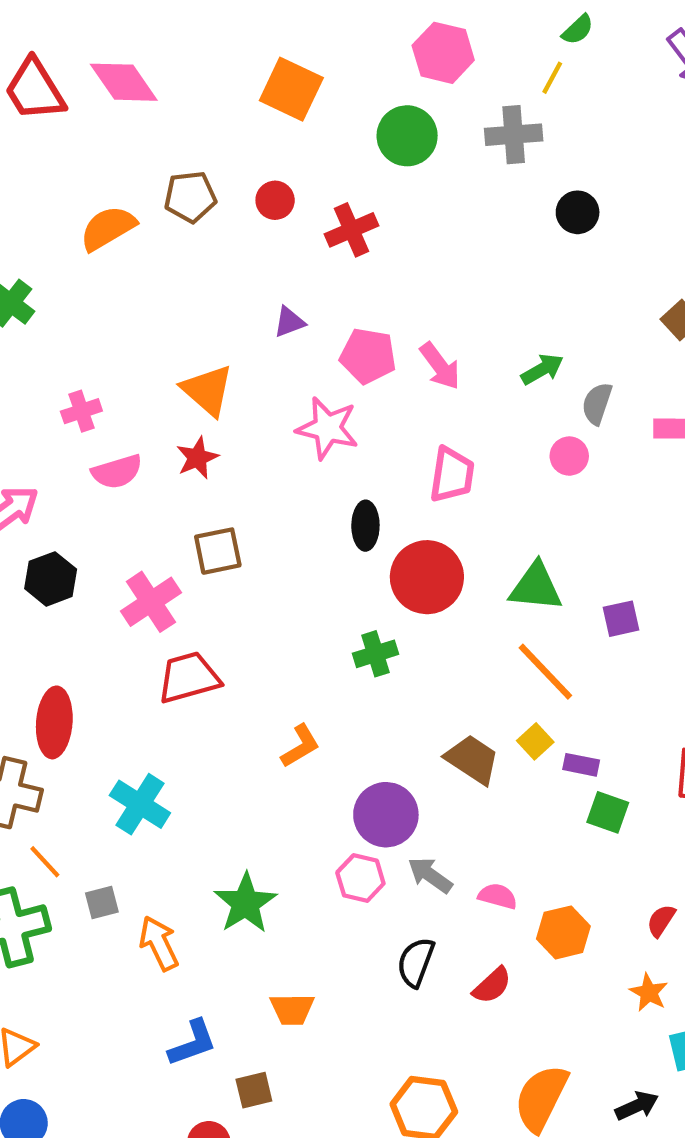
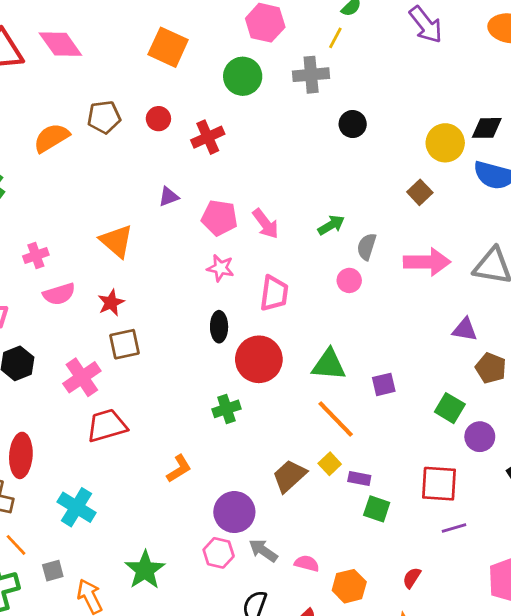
pink star: (327, 428) -> (220, 268), moved, size x0.7
red star: (197, 458) -> (111, 303), moved
brown trapezoid: (472, 759) -> (289, 476), turned -75

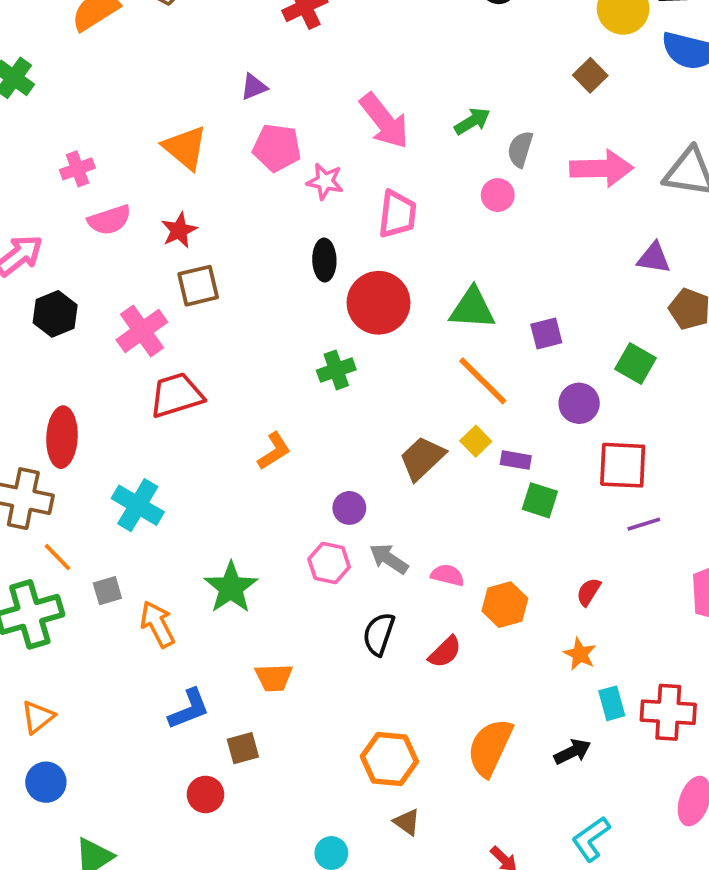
pink pentagon: (219, 218) -> (277, 148), moved
pink arrow: (266, 224) -> (384, 121), size x1.4
purple circle: (480, 437) -> (579, 403), moved
purple circle: (234, 512) -> (349, 508), size x0.6

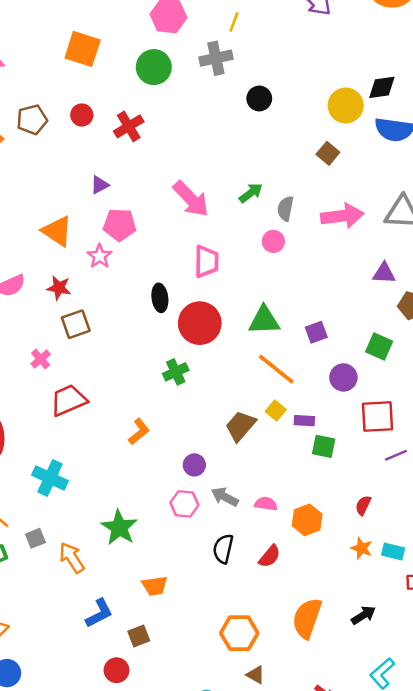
pink star: (325, 181) -> (100, 256), moved, turned 30
red star: (179, 230) -> (59, 288), turned -30
pink cross: (142, 331) -> (41, 359), size x0.6
cyan rectangle: (612, 703) -> (393, 551), moved, turned -55

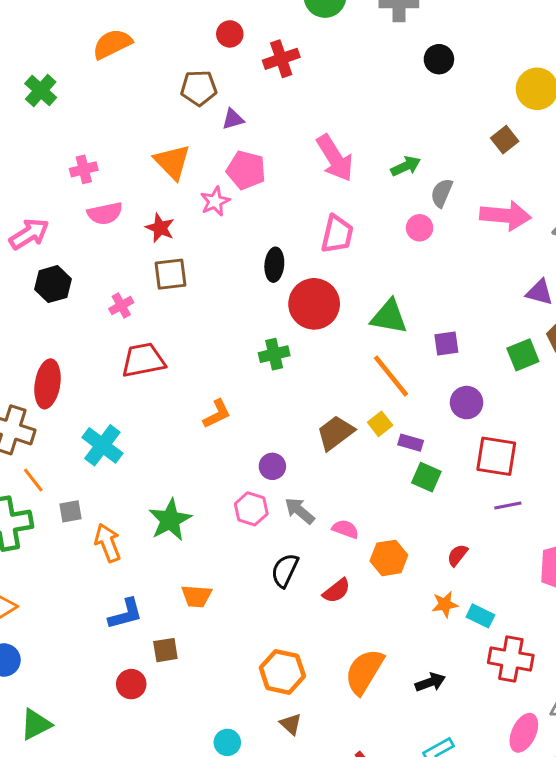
brown pentagon: (32, 120) -> (199, 88), moved
green square: (379, 346) -> (523, 355), moved, turned 32
orange star: (362, 548) -> (445, 604), turned 30

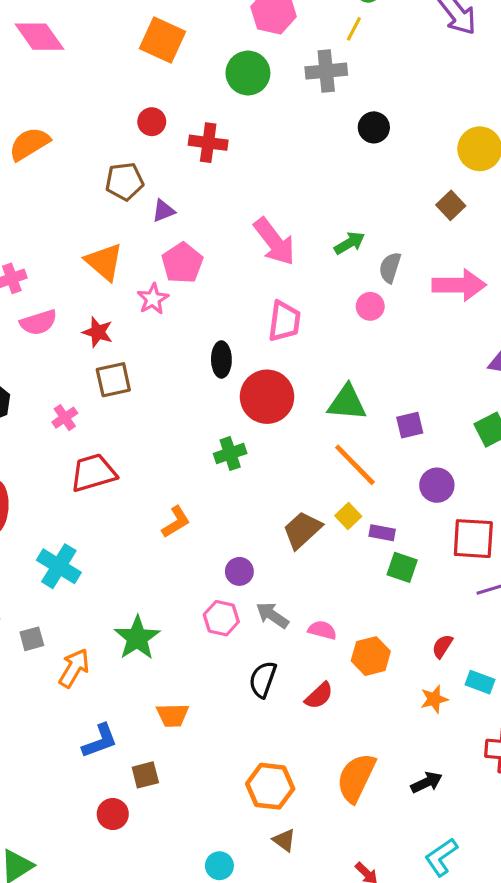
red cross: (281, 59) -> (208, 143), turned 32
pink pentagon: (246, 170) -> (182, 263), turned 30
orange arrow: (108, 543) -> (74, 668), turned 57
cyan rectangle: (480, 616) -> (480, 682), moved

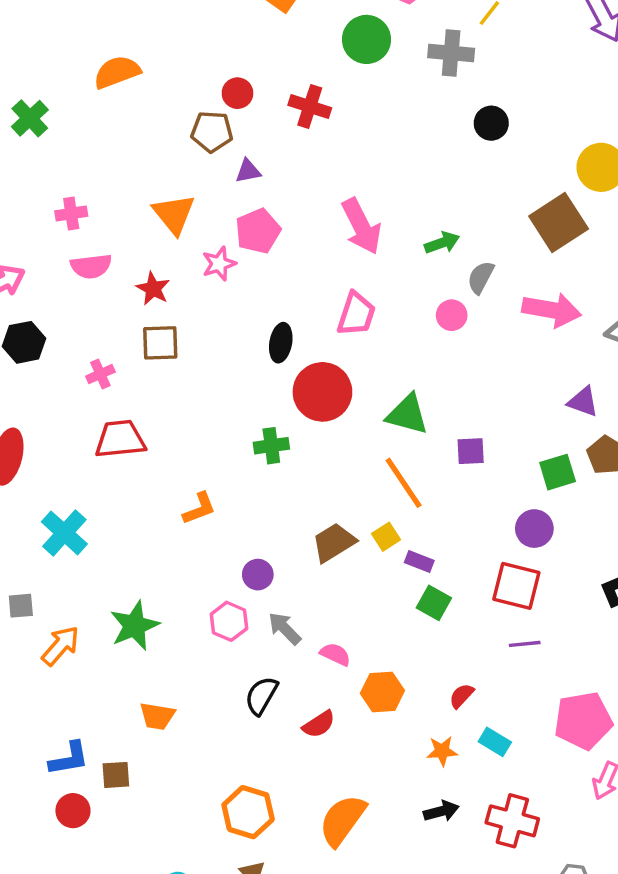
red circle: (152, 122) -> (237, 93), moved
brown square: (451, 205) -> (559, 223), size x1.8
purple circle: (437, 485) -> (534, 529), moved
blue L-shape: (100, 741) -> (69, 759), moved
black arrow: (427, 782) -> (441, 811), moved

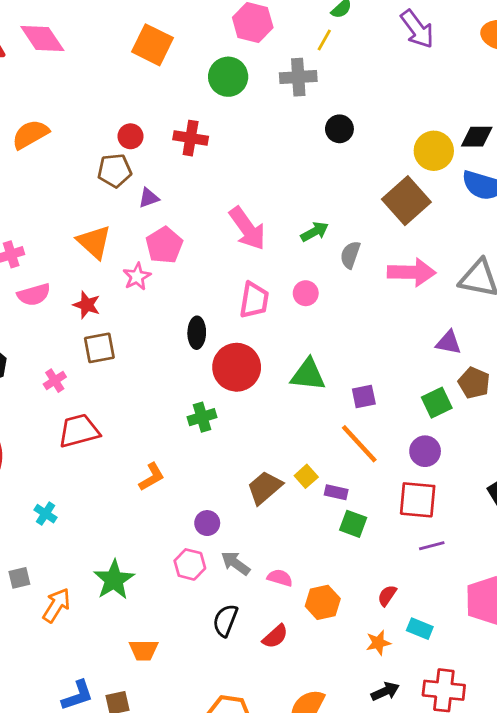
pink circle: (452, 315) -> (306, 293), moved
orange line: (404, 483) -> (359, 444), moved
cyan cross: (64, 533) -> (46, 514), size x0.6

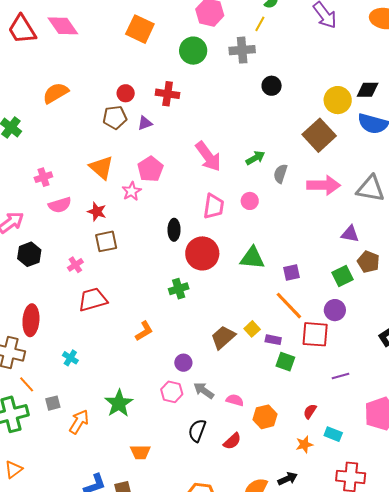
purple triangle: (149, 198) -> (145, 123), moved
red square: (418, 500) -> (315, 334), moved
black arrow: (385, 691) -> (288, 479), moved

